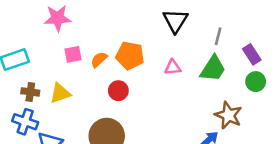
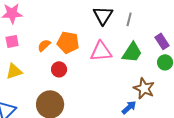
gray line: (218, 36) -> (129, 19), moved
pink square: (73, 54) -> (12, 41), moved
pink triangle: (173, 67) -> (101, 51), size x1.6

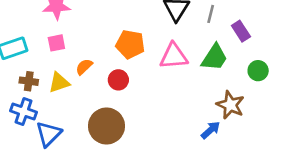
purple rectangle: (162, 41) -> (241, 31), moved
orange semicircle: (44, 45) -> (84, 67), moved

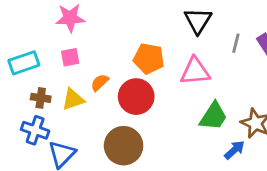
gray line: (211, 14) -> (236, 43), moved
green trapezoid: (215, 57) -> (213, 116), moved
red circle: (118, 80) -> (136, 97), size x1.6

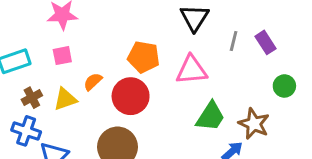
brown cross: (41, 98) -> (32, 98), turned -36

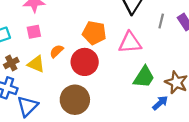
yellow triangle: (65, 99) -> (36, 64), turned 42

